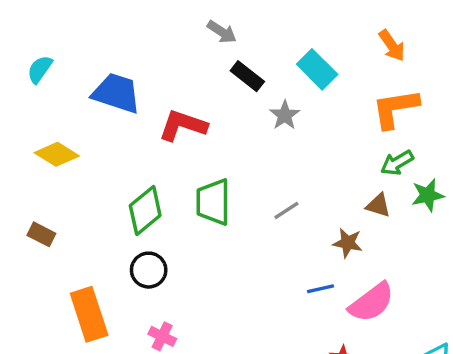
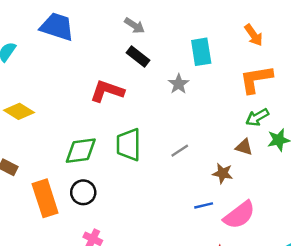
cyan rectangle: (317, 69) -> (201, 52), turned 36
black rectangle: (247, 76) -> (138, 57), moved
blue trapezoid: (116, 93) -> (57, 27), moved
green diamond: (145, 210) -> (81, 151), turned 32
orange rectangle: (89, 314) -> (45, 198), moved

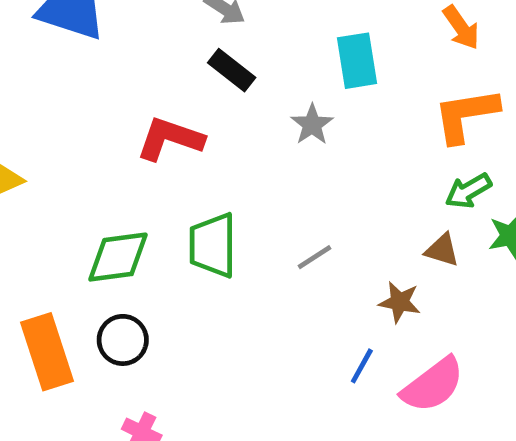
blue line: (204, 205) -> (362, 366), turned -48

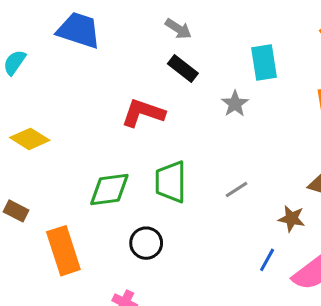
black circle: (123, 340) -> (146, 243), moved

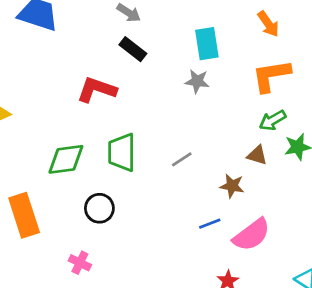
gray star: (235, 104) -> (197, 81), moved, turned -30
blue line: (267, 260) -> (210, 224), turned 40

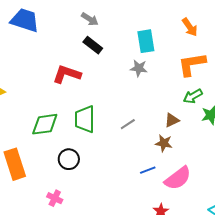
brown triangle: (257, 155) -> (172, 120), moved, turned -42

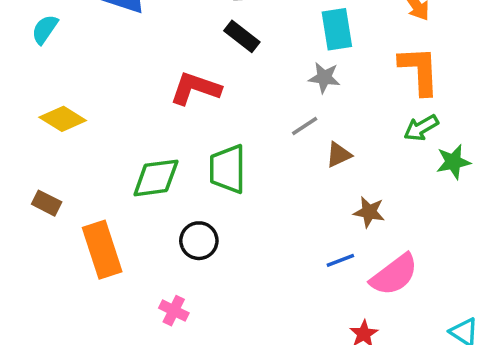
orange L-shape: (192, 64) -> (419, 70), turned 96
brown triangle: (172, 120) -> (339, 155), moved
gray line: (128, 124) -> (305, 126), moved

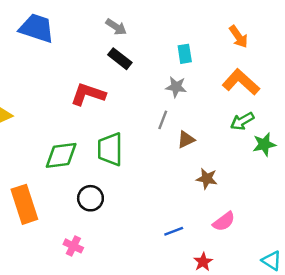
cyan rectangle: (337, 29) -> (185, 54), size x0.7
orange L-shape: (419, 70) -> (241, 82), turned -45
gray line: (305, 126) -> (163, 120), turned -36
blue line: (340, 260) -> (174, 231), moved
pink semicircle: (394, 275) -> (224, 221), size x0.7

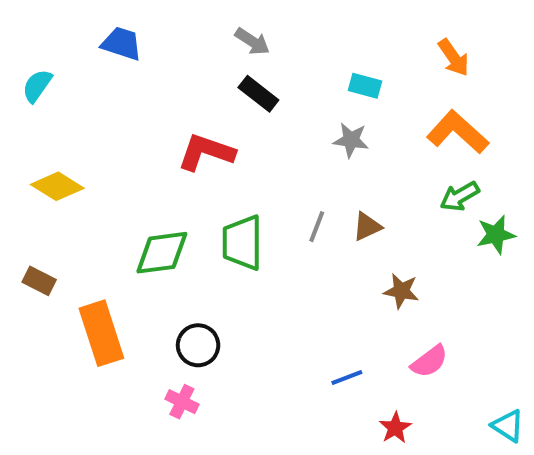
blue trapezoid: (37, 28) -> (122, 43), size x0.7
cyan rectangle: (185, 54) -> (365, 86), turned -66
gray line: (163, 120) -> (317, 227), moved
black circle: (90, 198) -> (198, 345), moved

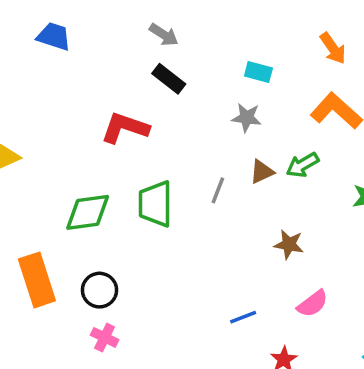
green arrow: (460, 196) -> (302, 165), moved
brown triangle: (367, 227) -> (262, 172), moved
black circle: (198, 345) -> (99, 290), moved

